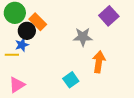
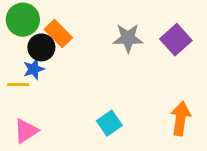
purple square: (109, 16) -> (176, 40), moved
gray star: (83, 37) -> (128, 38), moved
orange arrow: (99, 62) -> (181, 119), moved

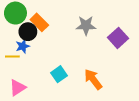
purple square: (176, 40) -> (118, 38), moved
orange arrow: (181, 119) -> (93, 79), moved, turned -45
cyan square: (109, 123) -> (59, 74), moved

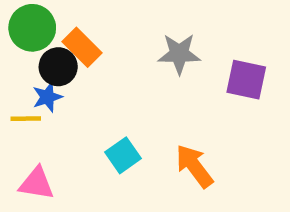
purple square: (118, 38) -> (246, 80), turned -36
pink triangle: (18, 88) -> (37, 183), turned 42

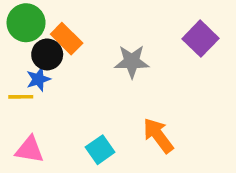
gray star: (179, 54) -> (132, 62), moved
purple square: (246, 80) -> (201, 39), moved, turned 32
cyan square: (123, 155) -> (100, 150), moved

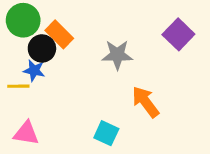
blue star: (38, 79) -> (34, 70), turned 30
orange arrow: (158, 136) -> (146, 102), moved
cyan square: (100, 150) -> (106, 133), moved, turned -30

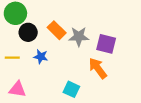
orange rectangle: (59, 34) -> (57, 30), moved
purple square: (178, 34) -> (106, 44), moved, turned -30
blue star: (34, 70) -> (41, 57), moved

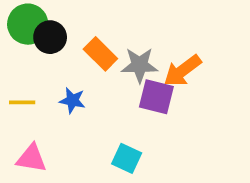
black circle: (28, 32) -> (50, 37), moved
purple square: (106, 44) -> (156, 97), moved
orange arrow: (98, 68) -> (182, 71), moved, turned -90

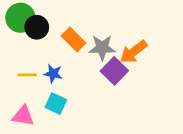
purple square: (156, 97) -> (114, 71), turned 30
yellow line: (22, 102) -> (27, 75), moved
cyan square: (127, 158) -> (56, 104), moved

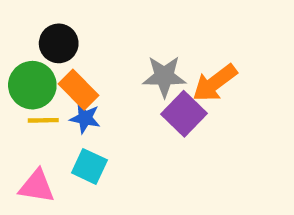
green circle: (20, 18) -> (32, 85), moved
orange rectangle: (74, 40) -> (78, 90), moved

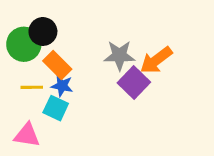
green circle: (32, 85) -> (24, 44), moved
cyan square: (89, 166) -> (56, 108), moved

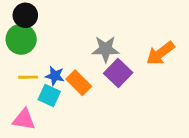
black circle: (43, 31) -> (25, 15), moved
orange arrow: (156, 60) -> (160, 53), moved
orange rectangle: (57, 65) -> (79, 83), moved

